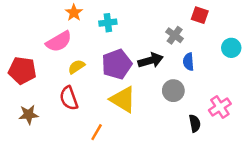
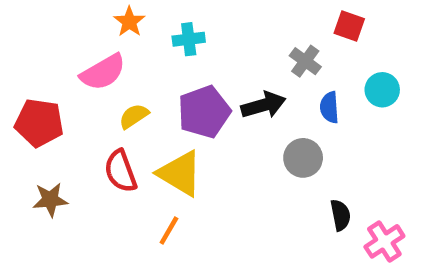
cyan circle: (231, 48) -> (382, 90), moved
yellow triangle: (123, 99) -> (180, 173), moved
pink cross: (220, 107) -> (384, 241), moved

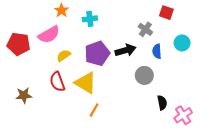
red pentagon: (39, 123) -> (19, 44), moved
orange line: (169, 230) -> (94, 110), moved

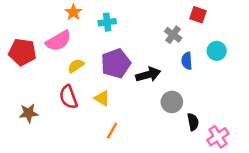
black arrow: (125, 50) -> (148, 75), moved
gray circle: (144, 75) -> (172, 102), moved
yellow triangle: (86, 83) -> (102, 98), size x0.6

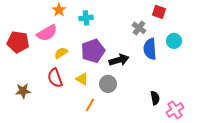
blue semicircle: (187, 61) -> (150, 49), size x1.5
gray circle: (172, 102) -> (108, 84), moved

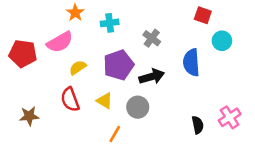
gray cross: (139, 28) -> (152, 38), moved
cyan circle: (174, 41) -> (222, 41), moved
pink cross: (175, 110) -> (230, 117), moved

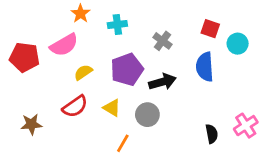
red square: (203, 15) -> (210, 29), moved
red semicircle: (70, 99) -> (75, 106), turned -105

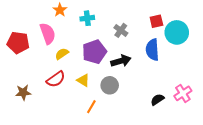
red square: (210, 29) -> (156, 21), turned -32
cyan circle: (238, 44) -> (177, 32), size x1.5
pink semicircle: (64, 45) -> (48, 33), turned -80
black semicircle: (212, 134) -> (157, 100), turned -112

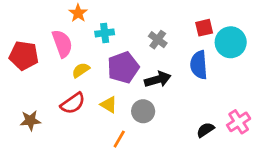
cyan cross: (87, 18) -> (105, 33), moved

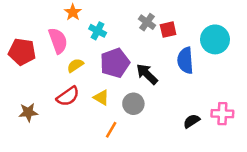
red square: (204, 28) -> (168, 30), moved
cyan cross: (105, 33) -> (98, 31), turned 35
gray cross: (158, 40) -> (147, 22), moved
black arrow: (158, 79) -> (147, 74), turned -120
pink cross: (239, 122) -> (222, 114), turned 35

